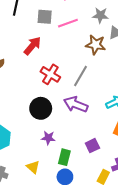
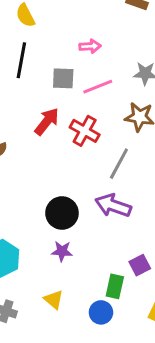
red cross: (50, 74) -> (85, 131), moved
purple star: (48, 138) -> (62, 251), moved
green rectangle: (64, 157) -> (115, 286), moved

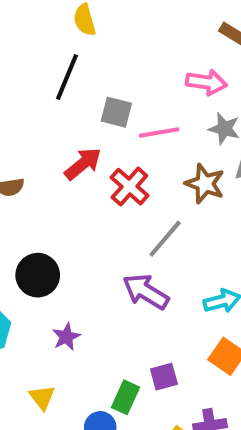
pink arrow: (90, 46) -> (207, 82), moved, size x1.4
black circle: (62, 213) -> (38, 275), moved
purple star: (62, 251) -> (66, 337), turned 30

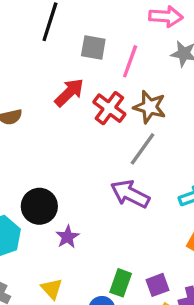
pink line: (159, 133) -> (130, 61), turned -56
brown star: (205, 184) -> (150, 107), moved
black circle: (38, 275) -> (39, 206), moved
purple square: (164, 377) -> (158, 285), moved

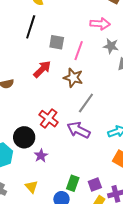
brown star: (150, 107) -> (73, 78), moved
red cross: (109, 108) -> (49, 119), moved

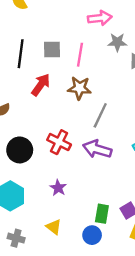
black line: (31, 27) -> (21, 54), moved
black circle: (24, 137) -> (20, 150), moved

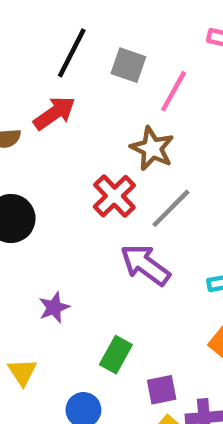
red arrow: (41, 85) -> (54, 113), moved
red cross: (59, 142) -> (114, 196), moved
green rectangle: (102, 214) -> (116, 355), moved

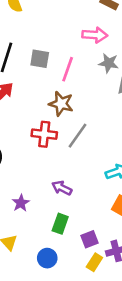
red cross: (114, 196) -> (44, 134), turned -30
purple arrow: (145, 265) -> (62, 188), moved, size x0.7

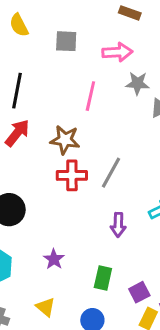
gray square: (40, 59) -> (66, 41), moved
brown star: (61, 104) -> (65, 140), moved
purple arrow: (62, 188) -> (118, 225), moved, turned -108

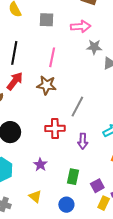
pink line: (90, 96) -> (52, 57), moved
red cross: (72, 175) -> (55, 128), moved

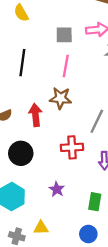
gray square: (46, 20) -> (64, 35), moved
red arrow: (15, 81) -> (35, 115), moved, turned -42
yellow triangle: (35, 196) -> (41, 228), moved, turned -40

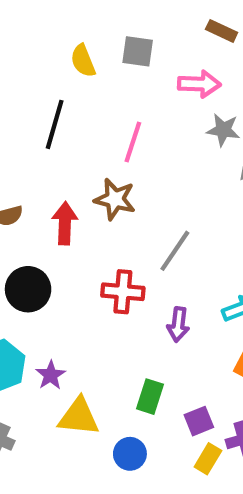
yellow semicircle: (21, 13) -> (83, 61), moved
gray square: (64, 35) -> (138, 51), moved
purple star: (57, 189) -> (51, 375), moved
yellow triangle: (41, 228) -> (79, 417), moved, size x1.5

